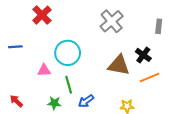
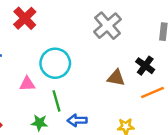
brown triangle: (119, 65) -> (116, 78), size x0.7
blue arrow: (86, 101) -> (77, 120), turned 35

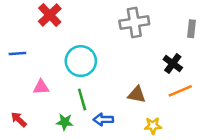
gray cross: (108, 26) -> (134, 23), turned 32
brown triangle: (116, 78) -> (137, 95), moved
pink triangle: (27, 84) -> (41, 87), moved

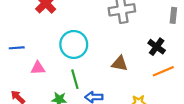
blue line: (17, 54) -> (17, 48), moved
brown triangle: (137, 95) -> (120, 63), moved

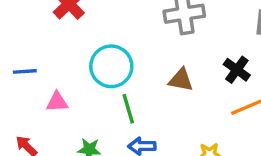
brown triangle: (120, 63) -> (181, 80), moved
green line: (75, 79) -> (128, 109), moved

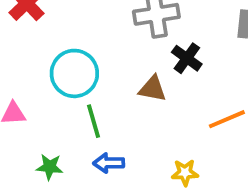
black cross: (237, 70) -> (187, 58), moved

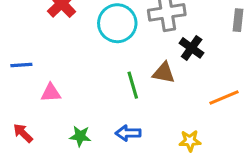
cyan circle: (74, 73) -> (117, 23), moved
green line: (93, 121) -> (133, 85), moved

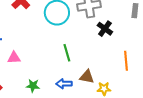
brown triangle: (164, 73) -> (87, 77), moved
orange line: (224, 97) -> (126, 61), turned -72

